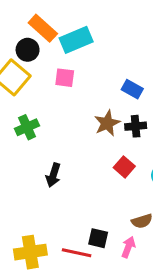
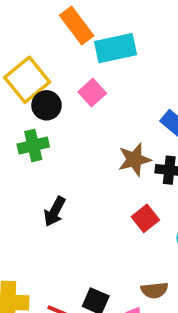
black circle: (28, 50) -> (46, 105), moved
pink square: (65, 78) -> (92, 93), turned 30

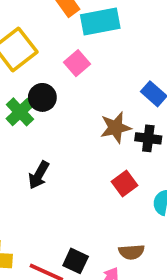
black circle: (46, 105) -> (42, 97), moved
green cross: (33, 146) -> (20, 112), turned -32

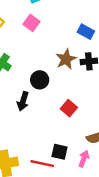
black circle: (42, 97) -> (40, 80), moved
red square: (125, 184) -> (69, 108), moved

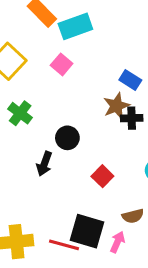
brown star: (66, 59) -> (116, 106), moved
black square: (59, 152) -> (87, 231), size x1.6

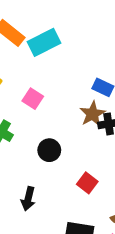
pink square: (62, 64) -> (33, 99), moved
black arrow: (44, 164) -> (28, 199), moved

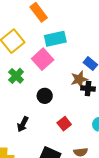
cyan rectangle: (44, 42) -> (55, 39), moved
pink square: (33, 99) -> (43, 59), size x1.5

